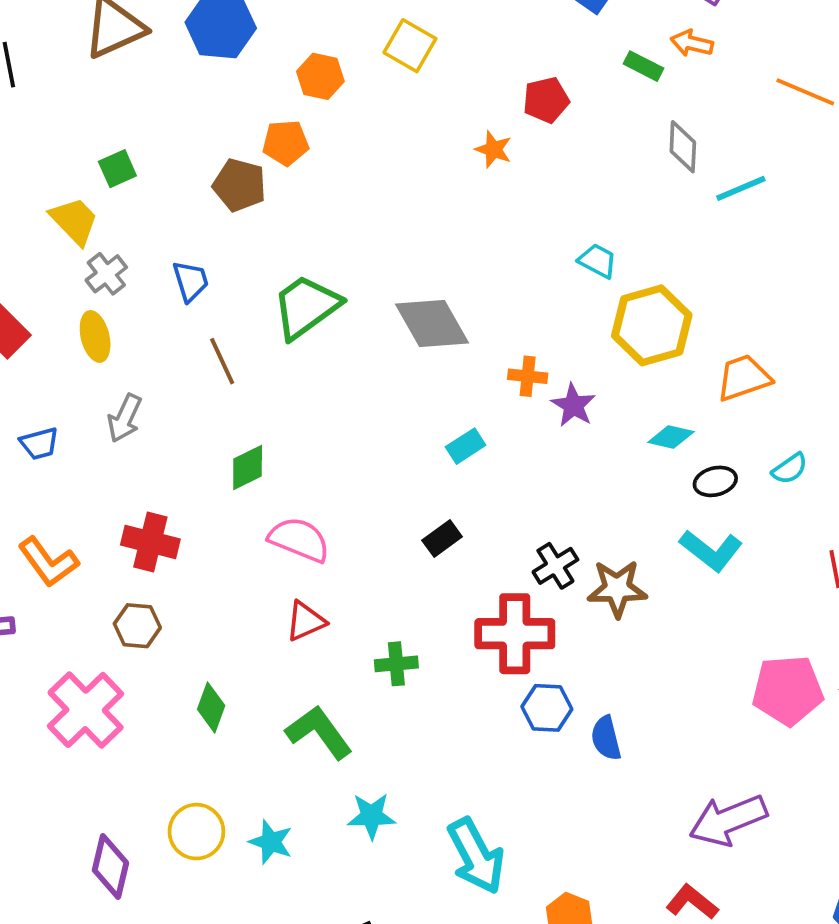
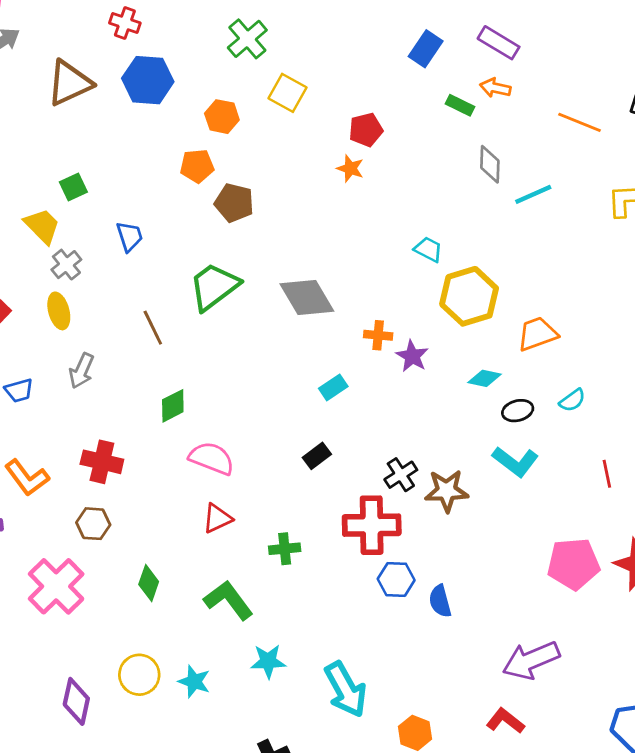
red pentagon: (546, 100) -> (366, 130), moved
brown pentagon: (240, 185) -> (234, 203), moved
blue trapezoid: (191, 281) -> (129, 236), moved

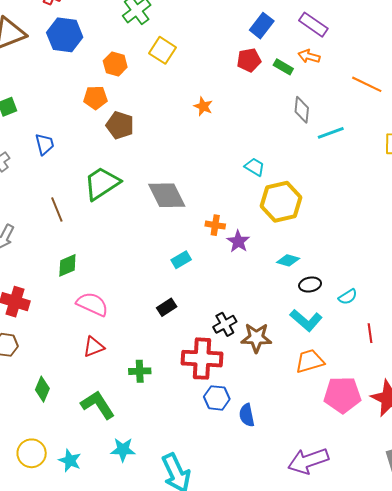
red pentagon: (366, 130) -> (249, 60), moved
orange trapezoid: (537, 334) -> (310, 361), moved
cyan semicircle: (572, 400) -> (348, 297), moved

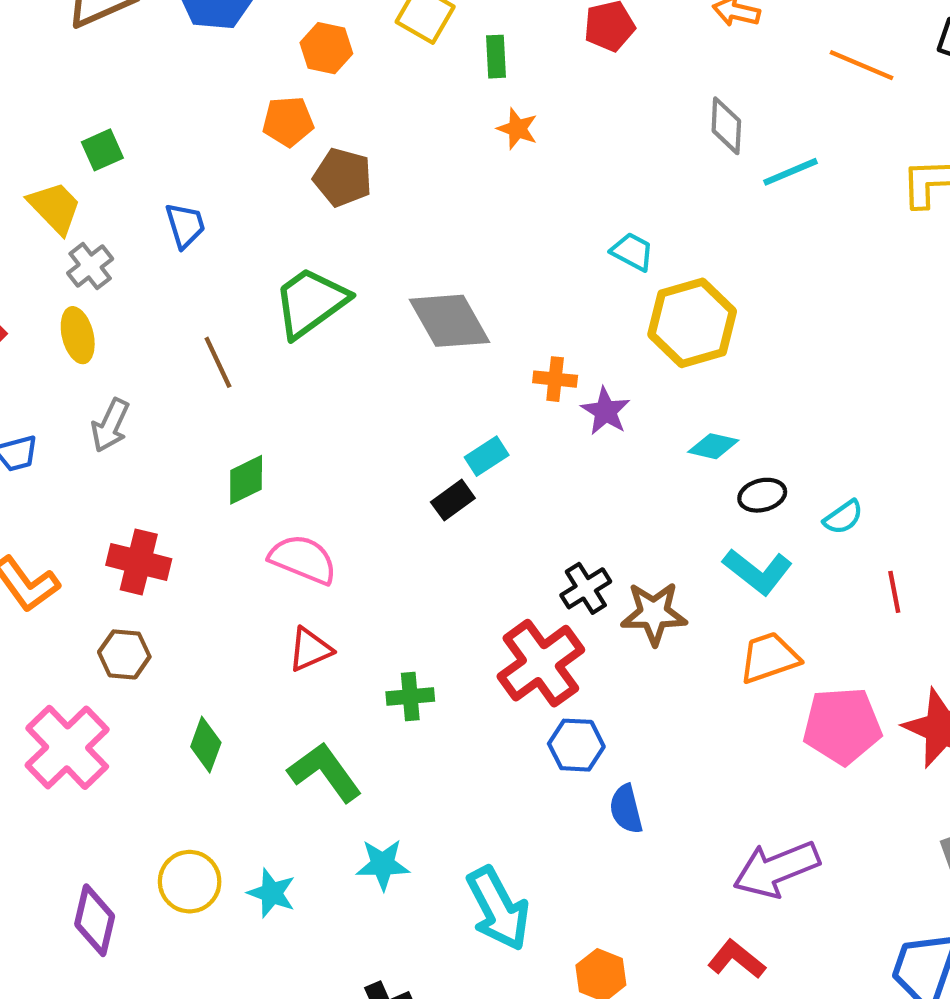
green rectangle: (283, 67) -> (496, 57), moved, turned 60
black rectangle: (167, 307) -> (453, 500), moved
red cross: (202, 359) -> (541, 663), turned -36
blue semicircle: (247, 415) -> (626, 809), moved

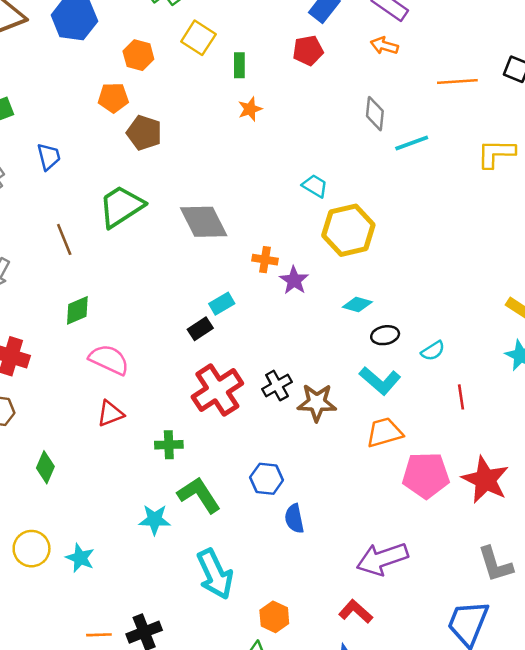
orange line: (862, 65) -> (457, 81), turned -30
orange star: (517, 129) -> (250, 109), turned 30
red cross: (541, 663) -> (217, 390), moved
green L-shape: (325, 772) -> (199, 495), moved
cyan star: (383, 864) -> (155, 520), moved

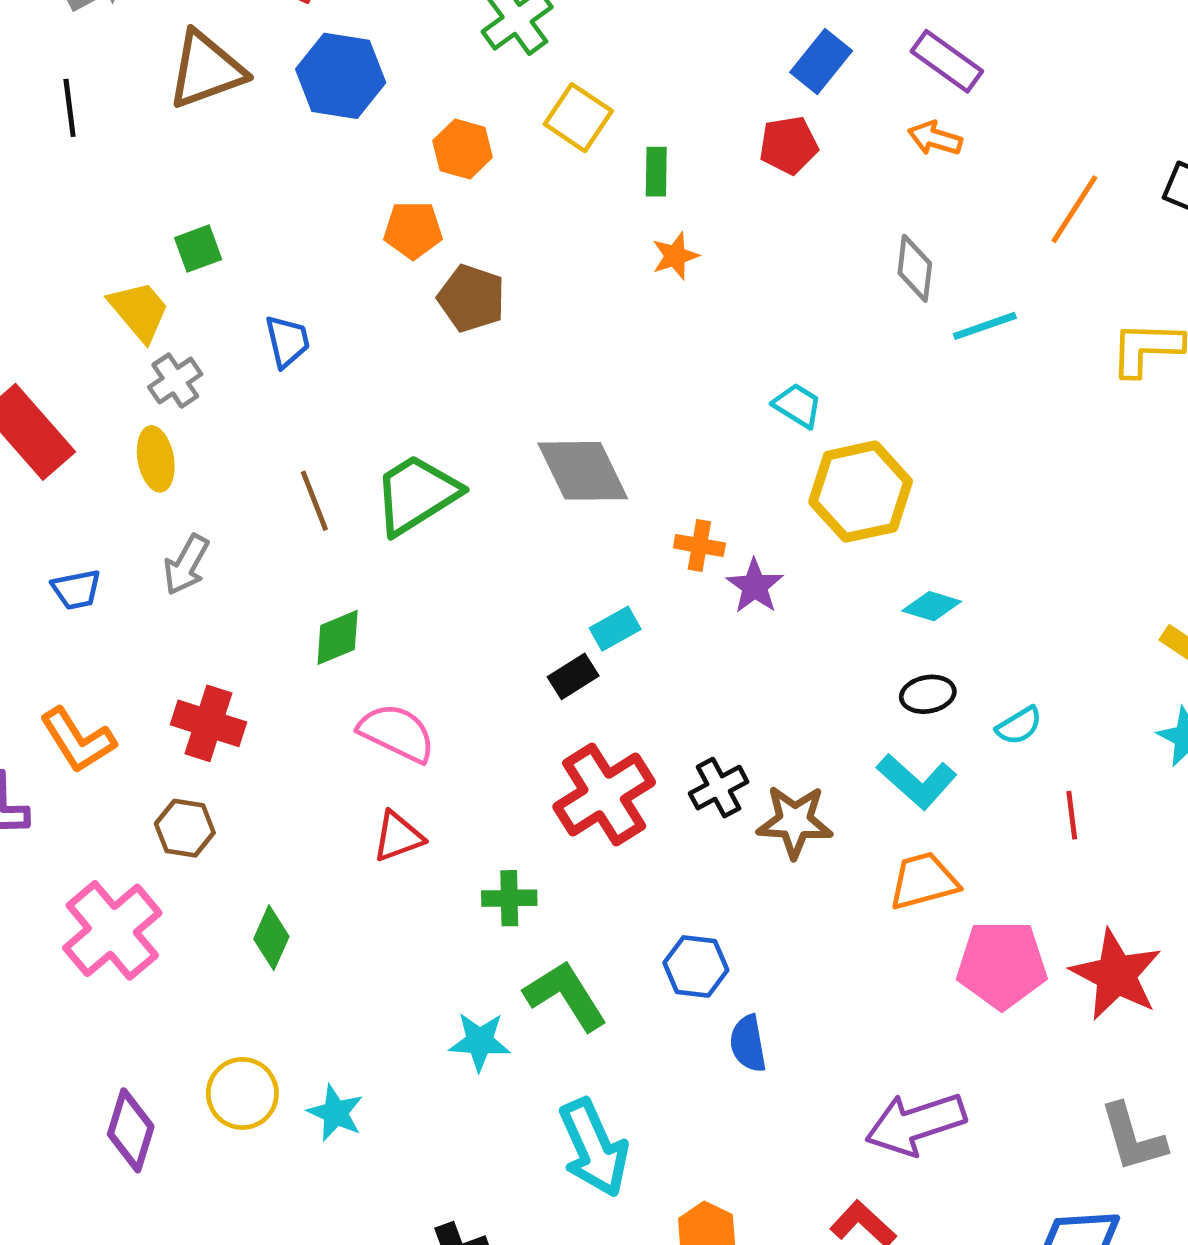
orange line: (457, 81) -> (1074, 209), turned -54
green trapezoid: (121, 206) -> (416, 494), moved
cyan diamond: (357, 304) -> (932, 606), moved

